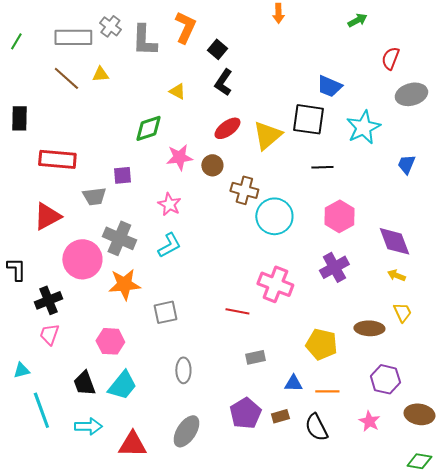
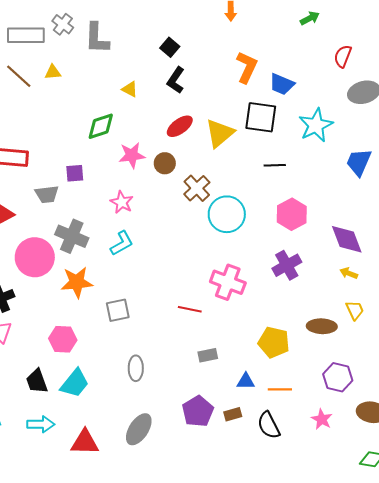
orange L-shape: (185, 27) -> (247, 67), moved
blue trapezoid: (406, 164) -> (359, 162), size x1.4
brown cross: (244, 190) -> (197, 188), turned 32

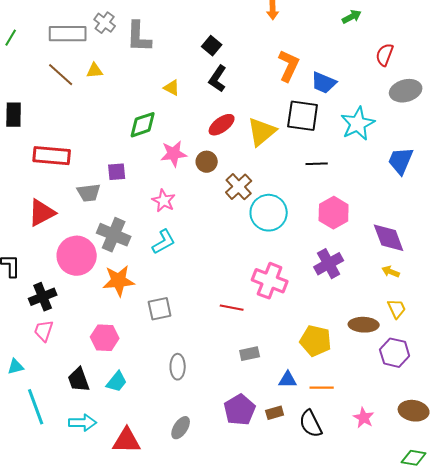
purple hexagon: (338, 377) -> (395, 353), moved
cyan trapezoid: (75, 383) -> (117, 382), size x0.7
gray ellipse: (139, 429) -> (181, 428), size x0.7

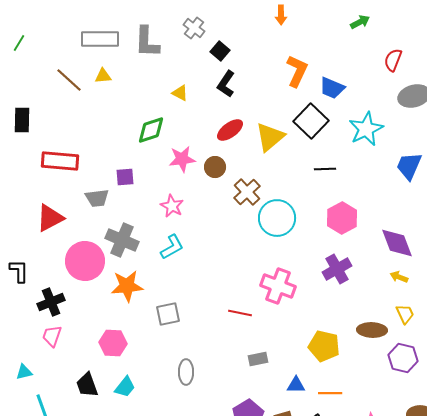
gray cross: (105, 23) -> (194, 28), moved
gray rectangle: (68, 34) -> (100, 39), moved
black square: (303, 116) -> (311, 121), turned 36

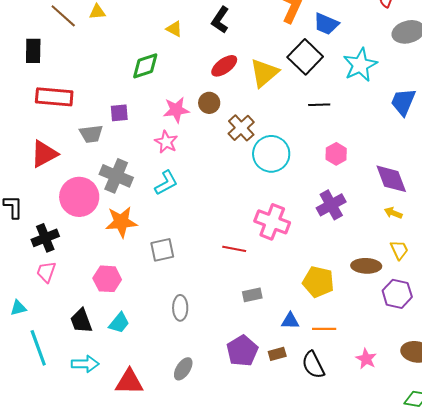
black rectangle: (22, 120) -> (33, 51), moved
pink star: (182, 159) -> (176, 110), moved
pink hexagon: (342, 218) -> (336, 154), size x0.7

